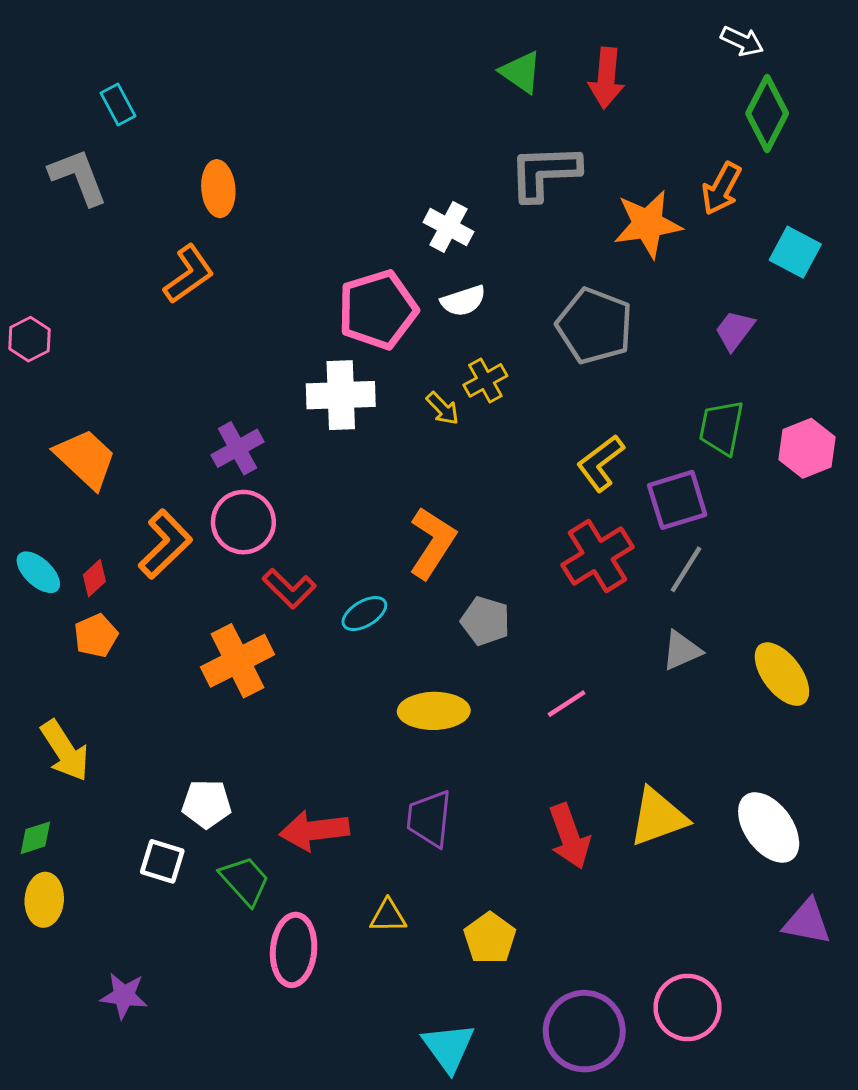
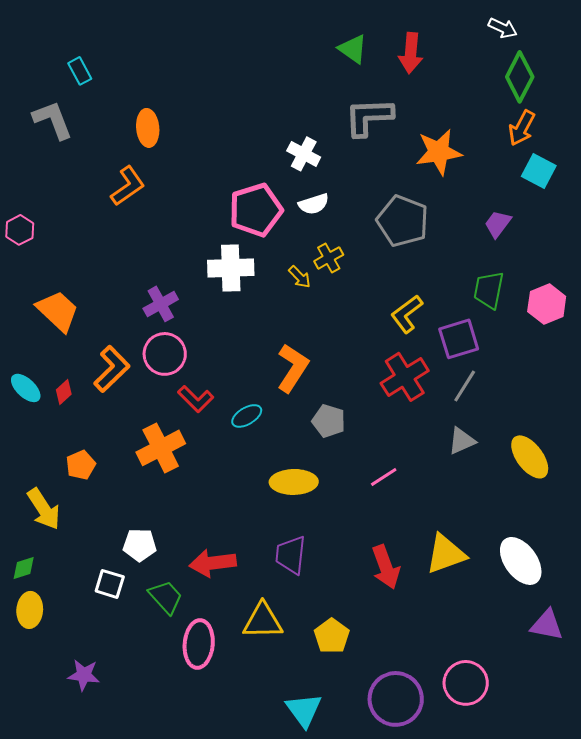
orange arrow: (721, 189) -> (522, 128), moved
orange pentagon: (96, 636) -> (81, 465), moved
yellow triangle: (388, 916) -> (263, 621), size x1.6

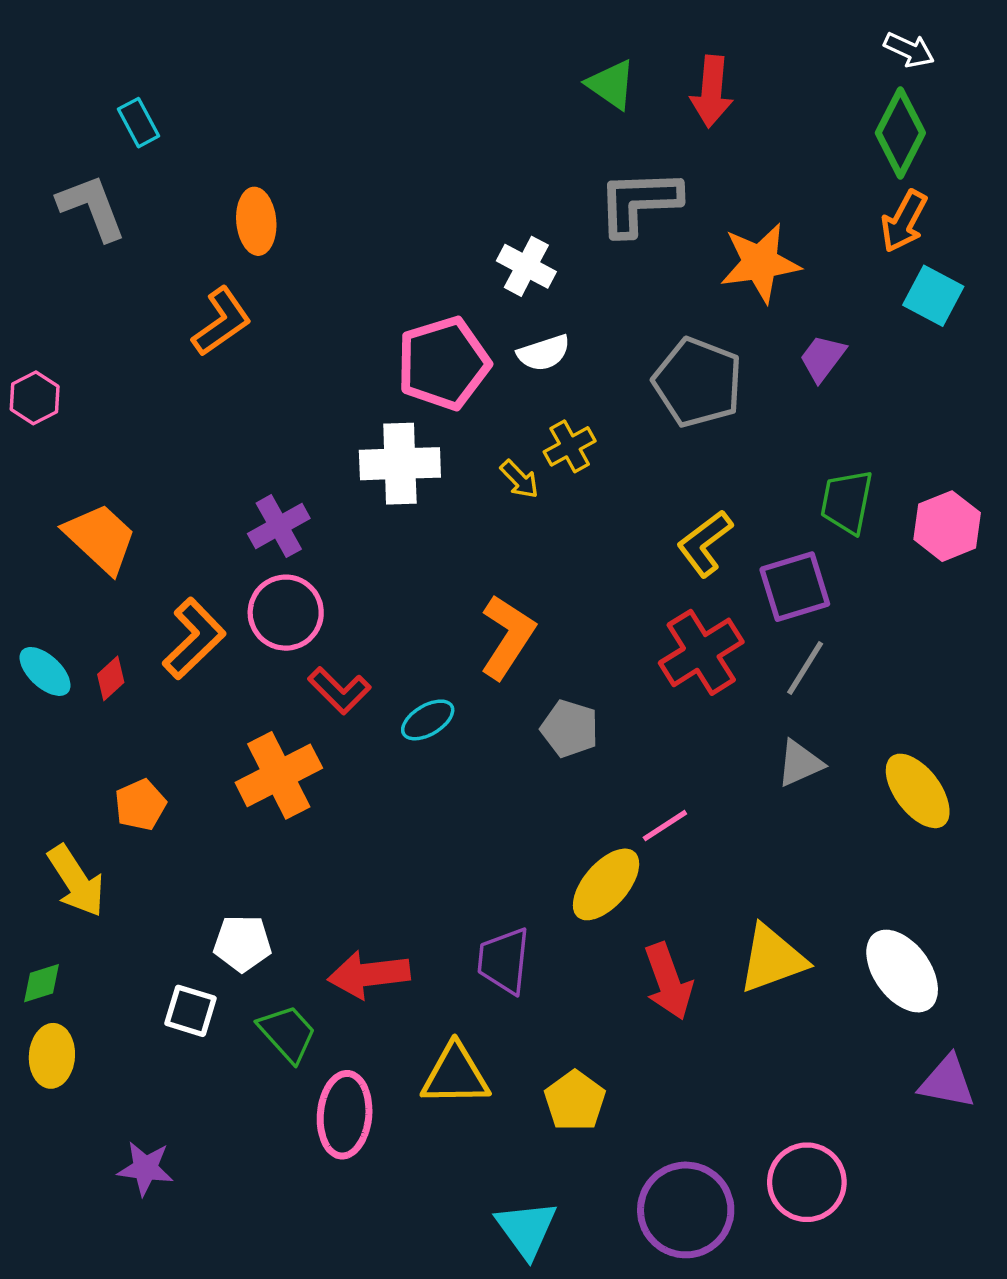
white arrow: (503, 28) -> (909, 50), moved
purple trapezoid: (498, 224) -> (822, 358), moved
yellow ellipse: (294, 482) -> (606, 884), moved, turned -48

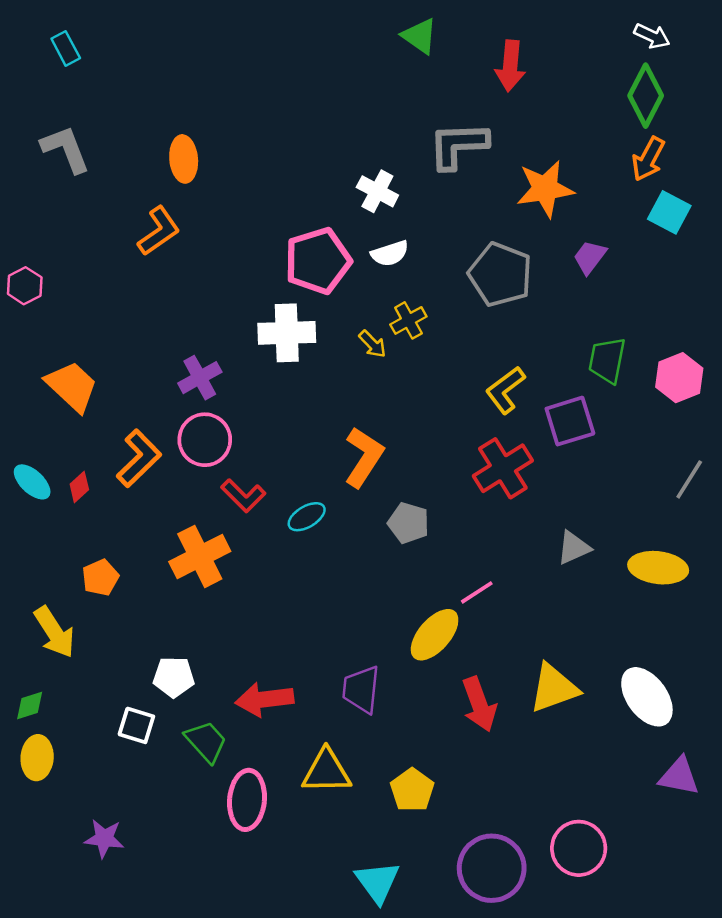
green triangle: (611, 84) -> (420, 36), moved
cyan rectangle: (139, 123) -> (66, 48), moved
gray line: (805, 668) -> (689, 479), moved
yellow ellipse: (918, 791) -> (658, 568), turned -46

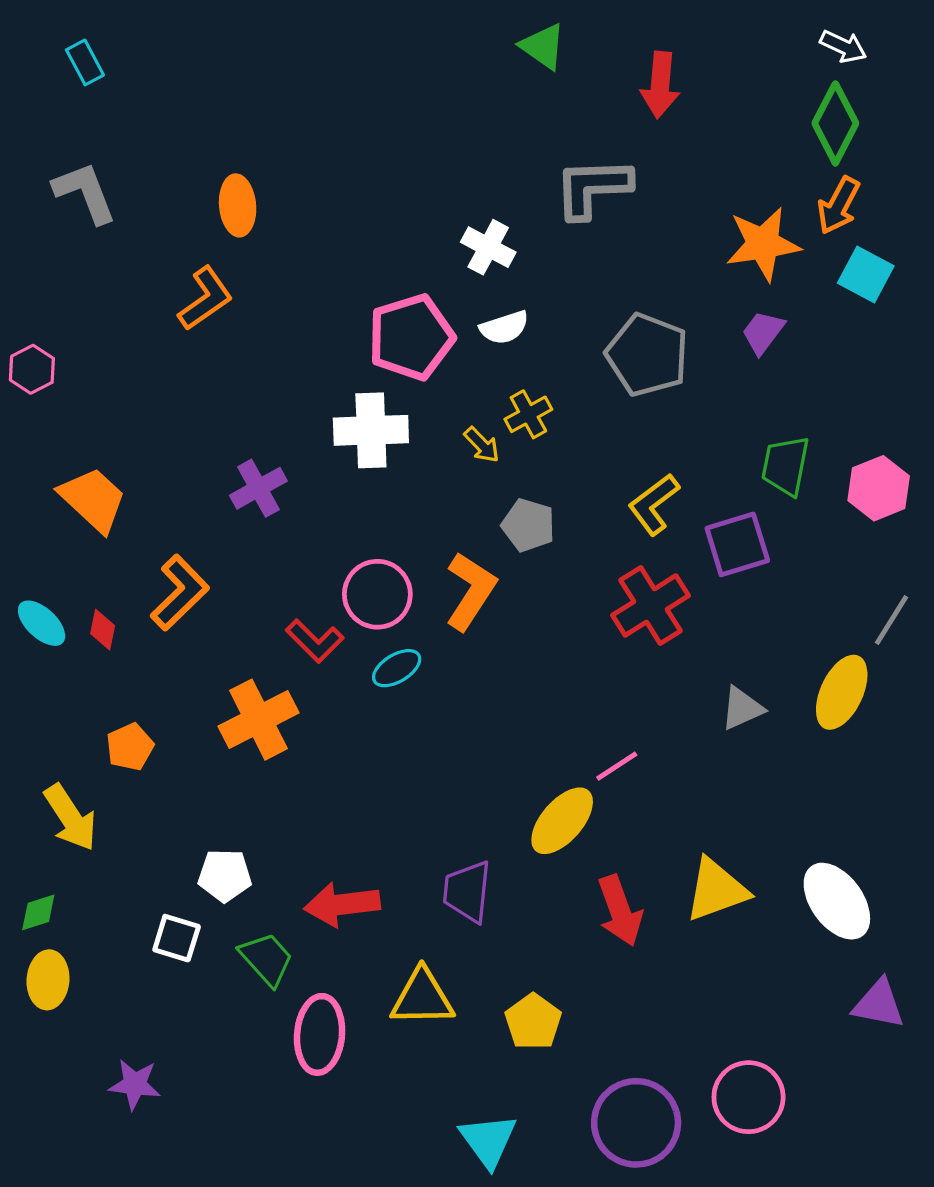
orange star: (545, 189) -> (763, 244), moved
pink circle: (205, 440) -> (377, 594), moved
red diamond: (79, 487) -> (103, 630), turned -36
gray pentagon: (408, 523) -> (528, 525), moved
yellow ellipse: (658, 568) -> (842, 692), moved, turned -72

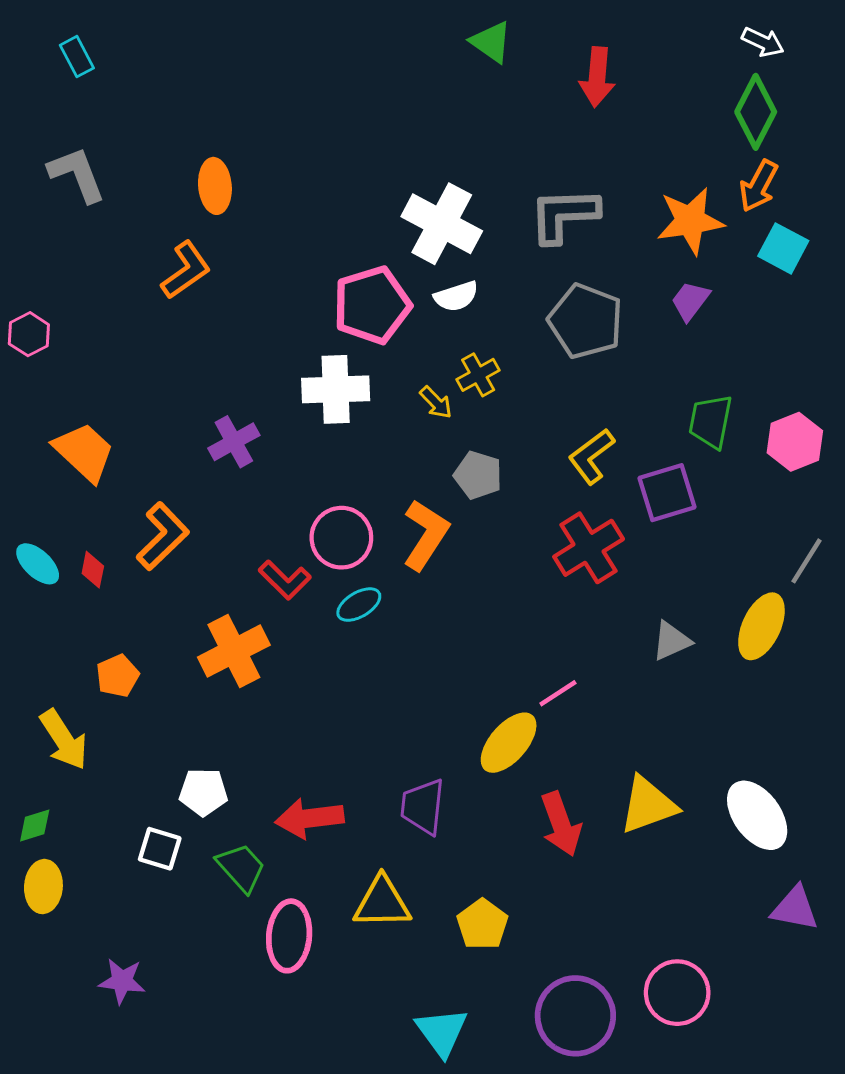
gray L-shape: (593, 188) -> (564, 215), moved
white cross: (488, 247) -> (442, 224), size x1.6

